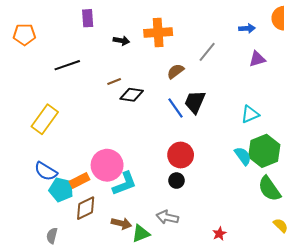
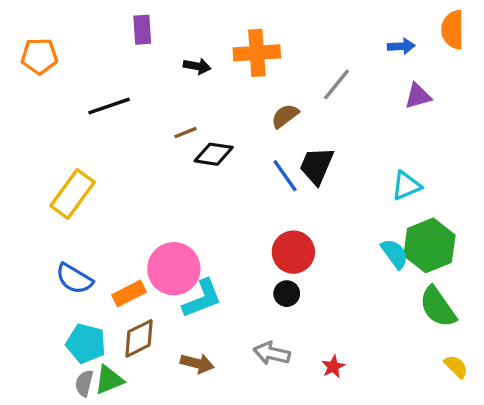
cyan pentagon: (61, 190) -> (86, 343), moved
green triangle: (141, 234) -> (109, 380), moved
red star: (219, 234) -> (333, 367), moved

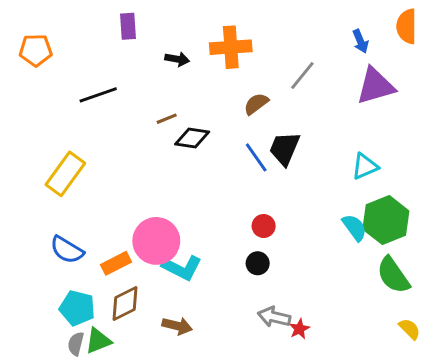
blue arrow: (401, 46) -> (360, 41), turned 70
purple triangle: (418, 96) -> (375, 86), size x1.6
red circle: (293, 252) -> (264, 226), size x0.6
cyan L-shape: (202, 299) -> (182, 268), turned 48
gray arrow: (272, 353) -> (274, 317), moved

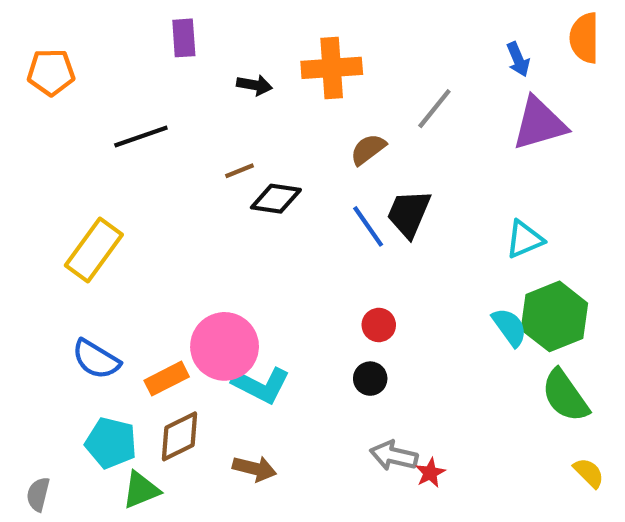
gray semicircle: (76, 344) -> (38, 494), moved

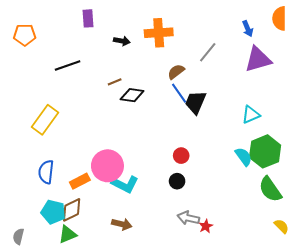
blue line: (368, 226) -> (179, 93), moved
blue semicircle: (96, 359) -> (46, 172), turned 65
brown diamond: (180, 436) -> (72, 210), moved

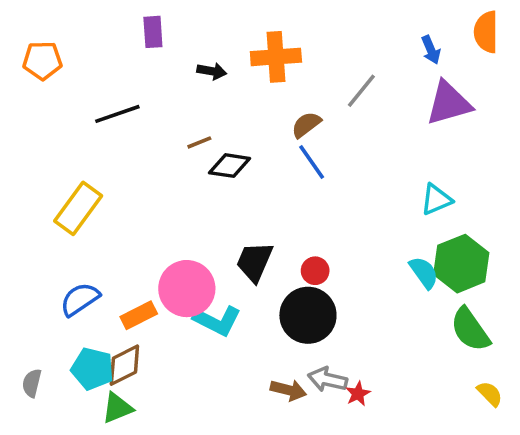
black trapezoid: (195, 102) -> (255, 262), moved
blue semicircle: (46, 172) -> (80, 299), turned 50
black circle: (177, 181) -> (308, 315), size x2.0
brown arrow: (122, 224) -> (288, 390), moved
gray semicircle: (18, 236) -> (32, 383), moved

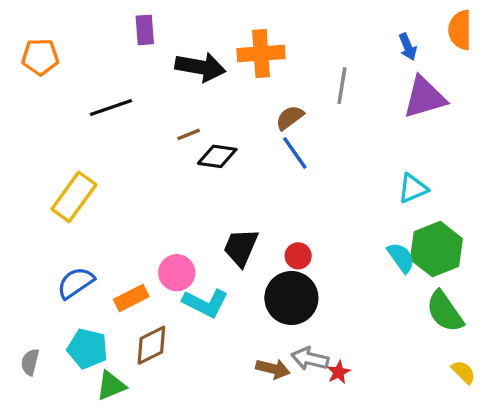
black arrow: (212, 71) -> (200, 67), size x1.8
gray line: (361, 91) -> (342, 86), turned -30
pink circle: (187, 289) -> (177, 273), size x0.7
brown diamond: (124, 365) -> (151, 345), moved

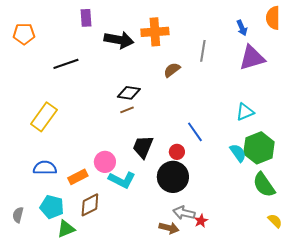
brown line: (189, 134) -> (127, 110), moved
blue line: (295, 153) -> (195, 132), moved
blue semicircle: (76, 283) -> (45, 168), turned 35
brown arrow: (273, 369) -> (169, 228), moved

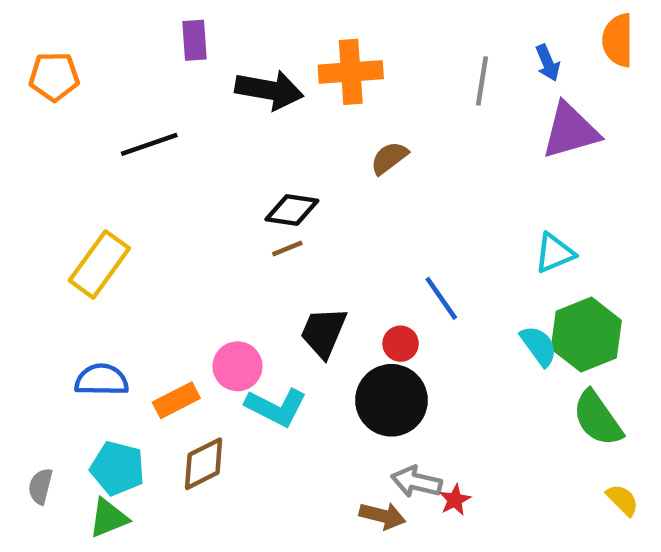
gray line: (203, 51) -> (482, 81), moved
green triangle: (66, 229) -> (108, 518), moved

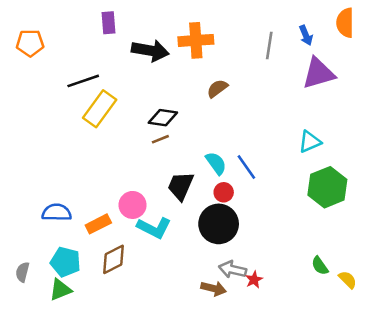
yellow rectangle: (99, 264) -> (100, 109), moved
cyan semicircle: (539, 346) -> (216, 163), moved
green semicircle: (598, 418) -> (320, 266), moved, size x0.6

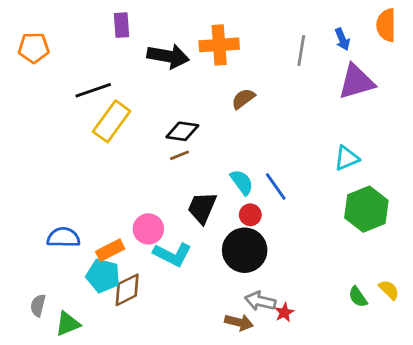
cyan pentagon: (65, 262) -> (103, 276), moved
gray semicircle: (22, 272) -> (38, 305), moved
yellow semicircle: (348, 280) -> (389, 290), moved

